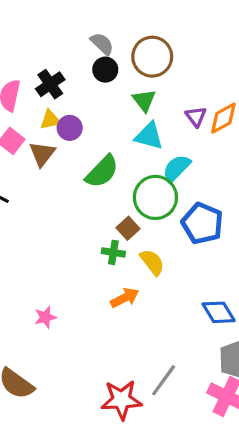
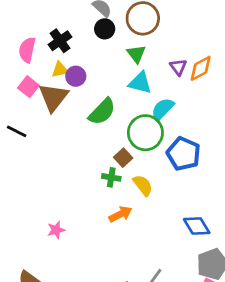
brown triangle: (42, 154) -> (53, 97), size x1.4

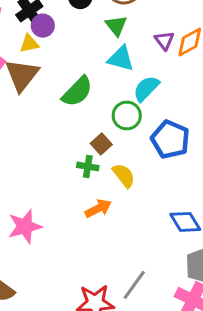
purple circle: (76, 76) -> (43, 26), moved
green circle: (145, 133) -> (127, 116), size x0.7
pink star: (56, 230) -> (25, 226), size x1.6

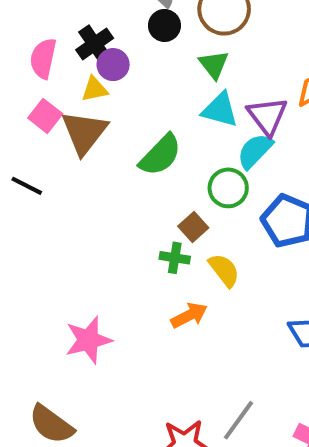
purple triangle: (164, 41) -> (267, 116), moved, size x1.5

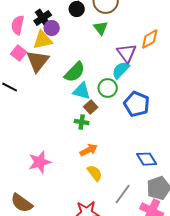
yellow triangle: (95, 89) -> (43, 40), size x1.5
cyan triangle: (220, 110) -> (82, 91), moved
yellow semicircle: (224, 270) -> (95, 173), moved
gray line: (238, 420) -> (123, 194), moved

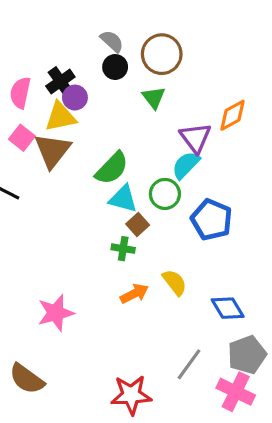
yellow semicircle: (95, 173) -> (175, 282), moved

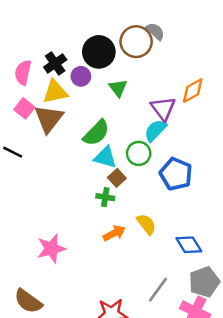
gray semicircle: (112, 41) -> (155, 31), moved
black circle: (115, 67) -> (99, 52), size x1.6
purple circle: (75, 98) -> (81, 76), moved
green triangle: (154, 98) -> (118, 88), moved

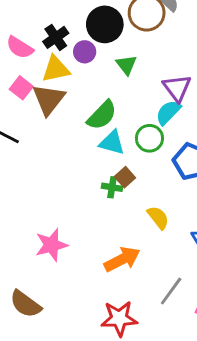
pink semicircle: (23, 72) -> (20, 47), turned -70
brown square: (117, 178) -> (125, 177), moved
orange arrow: (114, 233) -> (122, 259), moved, size x1.4

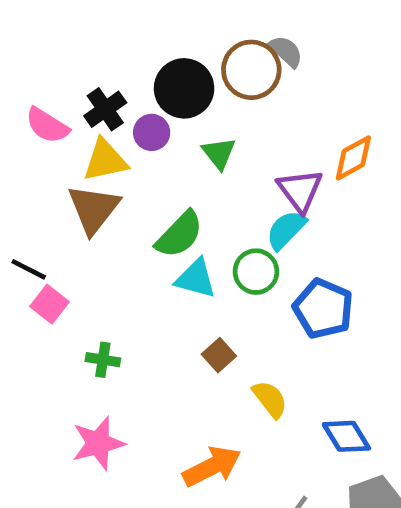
pink square: (21, 88) -> (50, 304), moved
brown square: (125, 177) -> (219, 355), moved
green cross: (112, 187) -> (103, 360), moved

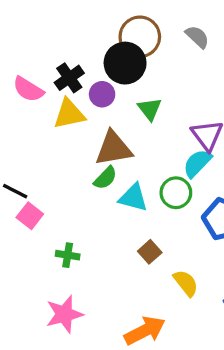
brown circle: (251, 70) -> (140, 37), moved
brown triangle: (94, 209) -> (114, 148), moved, turned 42
green semicircle: (179, 234) -> (105, 178), moved, size x0.7

